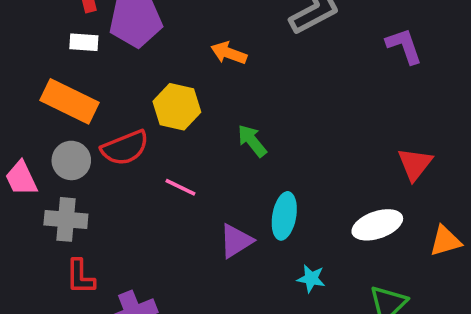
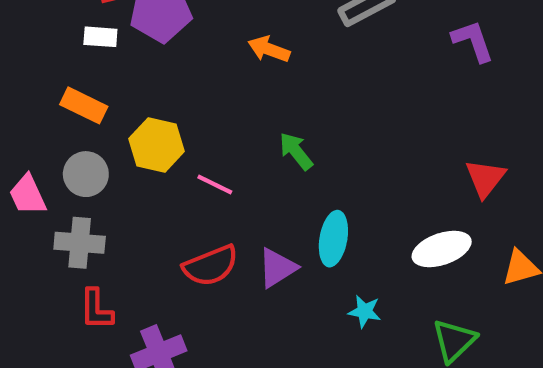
orange rectangle: (70, 101) -> (84, 105), size x0.7
yellow hexagon: (177, 107) -> (157, 145), moved
red semicircle: (125, 148) -> (211, 266), moved
pink line: (180, 187) -> (215, 184), moved

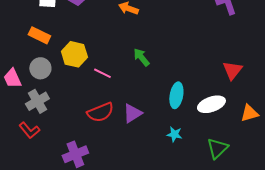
cyan ellipse: (333, 239) -> (176, 95), moved
gray cross: (80, 243) -> (37, 101), turned -35
red L-shape: (96, 309) -> (29, 130), moved, turned -40

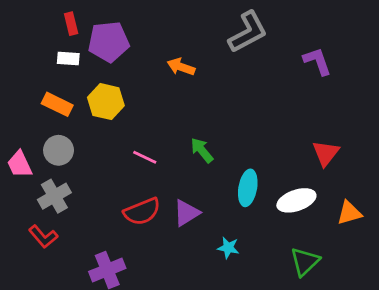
yellow hexagon: (74, 54) -> (106, 102), moved
green arrow: (141, 57) -> (202, 150), moved
cyan star: (174, 134) -> (228, 248), moved

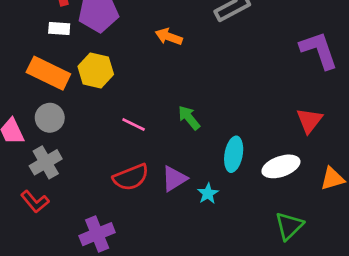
purple L-shape: (317, 61) -> (319, 50), moved, size x1.4
orange rectangle: (57, 104) -> (48, 73), size x1.4
cyan star: (228, 248) -> (208, 193), moved, turned 30

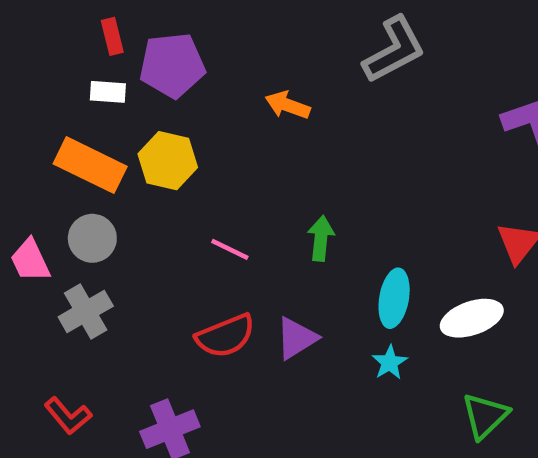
green arrow: (189, 118) -> (321, 238), turned 45
cyan star: (208, 193) -> (390, 363), moved
red L-shape: (35, 202) -> (68, 416), moved

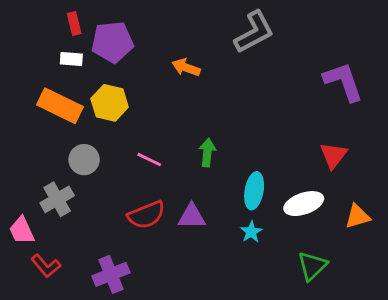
gray circle: (92, 238) -> (84, 160), moved
pink trapezoid: (30, 260) -> (22, 230), moved
purple triangle: (296, 338) -> (192, 216), turned 32

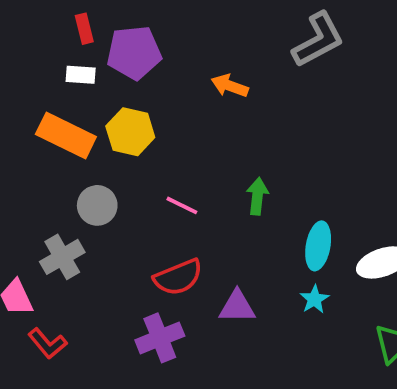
purple triangle: (192, 216) -> (237, 307), moved
purple cross: (111, 274) -> (160, 338), moved

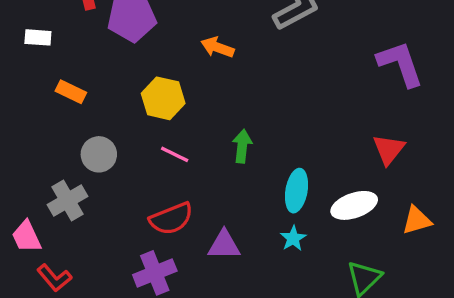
white rectangle: (81, 75) -> (38, 37), moved
yellow hexagon: (130, 132) -> (163, 98), moved
orange rectangle: (66, 135) -> (71, 92), size x0.6

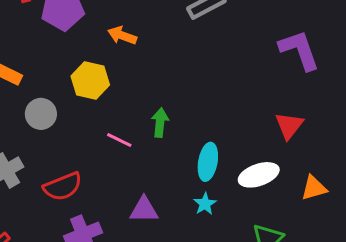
orange arrow: (217, 47) -> (122, 35), moved
gray circle: (99, 154) -> (41, 114), moved
pink line: (175, 154) -> (119, 140), moved
red semicircle: (171, 219) -> (63, 186), moved

